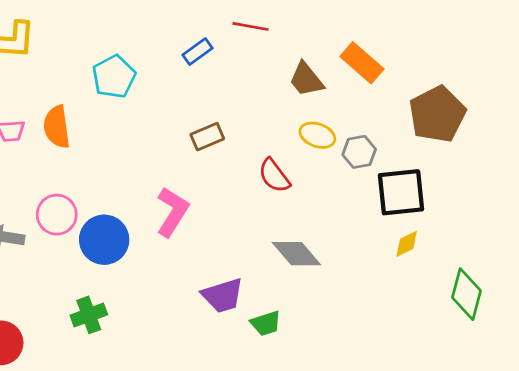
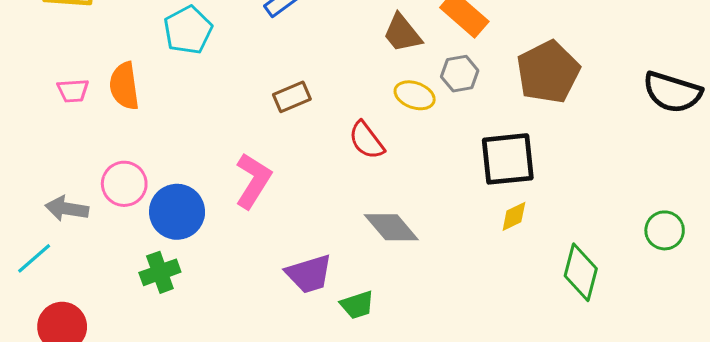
gray hexagon: (359, 152) -> (460, 74), moved
green cross: (89, 315) -> (160, 272), moved

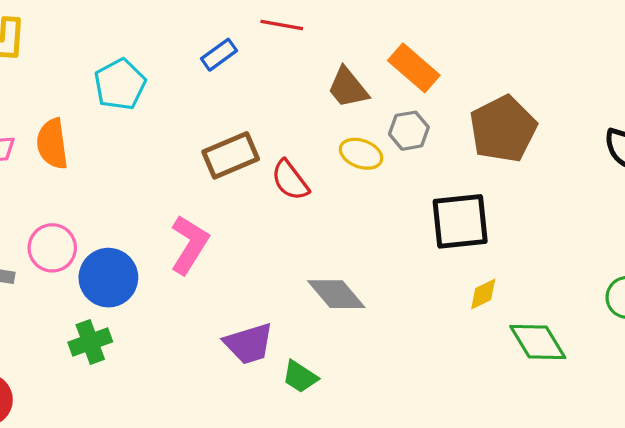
brown rectangle: (292, 97) -> (231, 155), size x1.4
red semicircle: (366, 140) -> (290, 180), moved
yellow diamond: (514, 216) -> (483, 294), moved
green diamond: (581, 272) -> (538, 342), turned -46
green trapezoid: (357, 305) -> (300, 377), turned 51

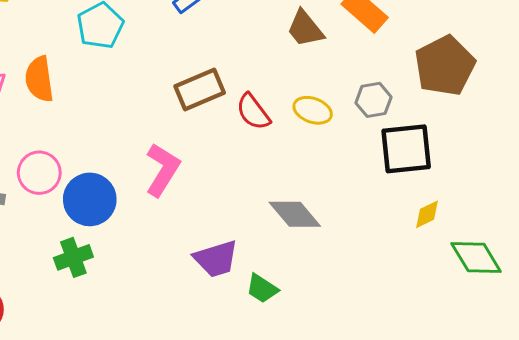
gray hexagon: (409, 131) -> (374, 100), moved
yellow ellipse: (361, 154) -> (313, 110), moved

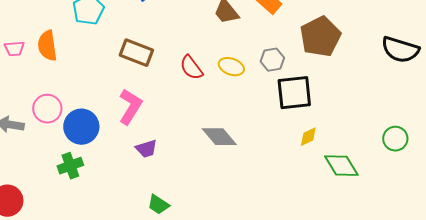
brown rectangle: (200, 90) -> (136, 53), moved, turned 44
purple trapezoid: (216, 259) -> (146, 149), moved, size x0.7
green trapezoid: (262, 289) -> (158, 205), moved

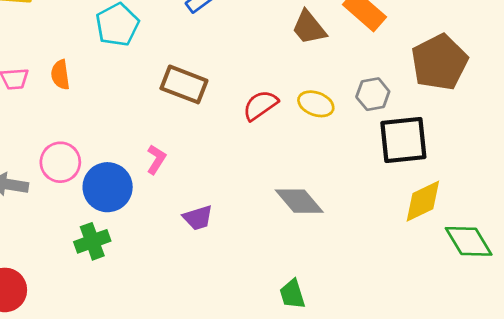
orange semicircle: (47, 46) -> (60, 75), size x0.7
red semicircle: (191, 68) -> (260, 105), turned 92
pink L-shape: (130, 107) -> (156, 159), moved, size x0.6
yellow diamond: (308, 137) -> (423, 201), size x1.6
green trapezoid: (158, 205) -> (292, 294), moved, turned 40

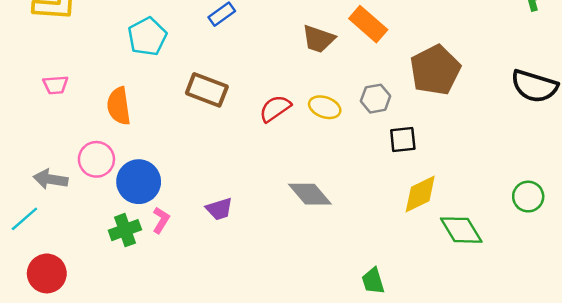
brown trapezoid: (309, 27) -> (319, 39), turned -32
orange semicircle: (60, 75) -> (119, 106), moved, size x1.4
black square: (403, 140) -> (403, 139), size x0.6
pink L-shape: (156, 159) -> (161, 220), moved
green trapezoid: (292, 294) -> (373, 281), moved

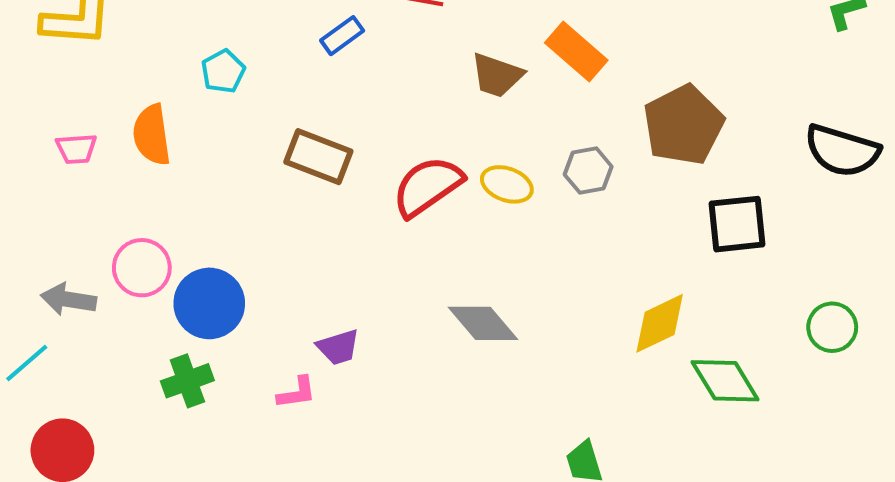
cyan pentagon: (147, 37) -> (223, 71), size x0.7
orange semicircle: (119, 106) -> (152, 135), moved
red semicircle: (275, 108) -> (427, 186), size x1.4
black square: (403, 139) -> (737, 224), moved, size x1.4
pink L-shape: (161, 220) -> (297, 393), moved, turned 50

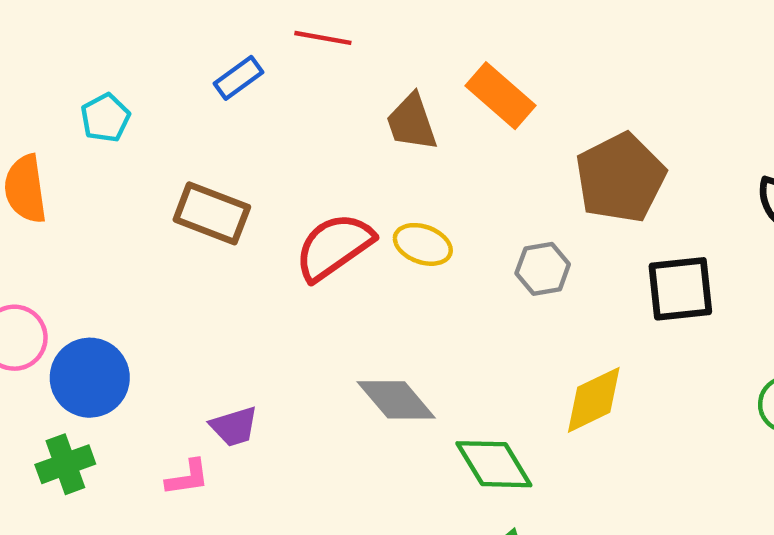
brown trapezoid: (497, 75) -> (412, 122), turned 52
gray hexagon: (588, 171) -> (543, 269), moved
green diamond: (725, 381) -> (494, 464), moved

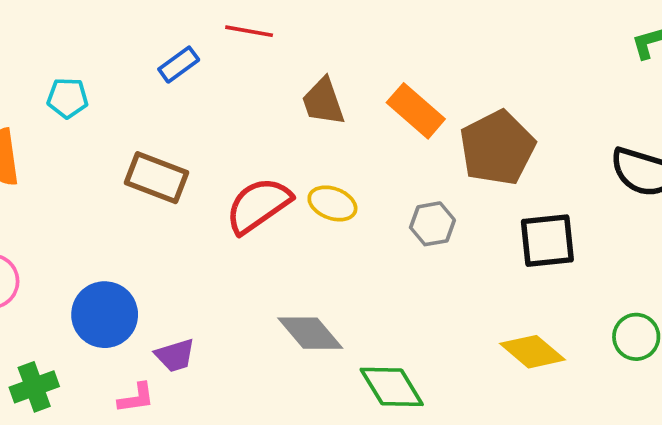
orange rectangle: (501, 96) -> (416, 111), moved
cyan pentagon: (105, 118) -> (68, 98), turned 30
blue circle: (90, 378) -> (105, 315), moved
yellow diamond: (594, 400) -> (532, 352), moved, turned 66

